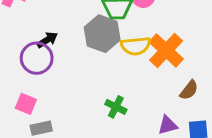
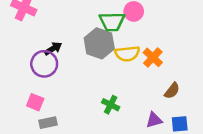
orange cross: (166, 50) -> (153, 57), size x0.7

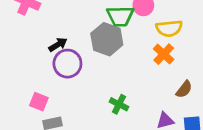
yellow semicircle: (127, 54) -> (169, 28), moved
purple circle: (44, 64) -> (67, 64), moved

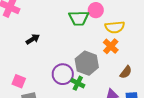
gray hexagon: (107, 39) -> (87, 63), moved
purple circle: (67, 64) -> (63, 74), moved

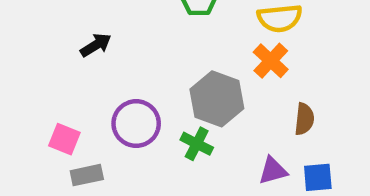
brown semicircle: (126, 72) -> (304, 119), turned -32
purple circle: (63, 74) -> (136, 124), moved

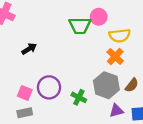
gray hexagon: (217, 99) -> (106, 85), moved
brown semicircle: (304, 119) -> (132, 85), turned 32
pink square: (64, 139) -> (25, 93), moved

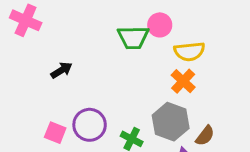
brown semicircle: (132, 85) -> (205, 136), moved

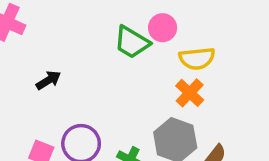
green trapezoid: (133, 37) -> (132, 42), turned 32

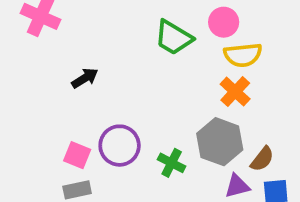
pink circle: (163, 28) -> (224, 22), moved

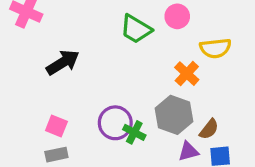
yellow semicircle: (243, 55) -> (215, 48), moved
black arrow: (85, 78) -> (63, 62), size x1.5
purple circle: (120, 146) -> (115, 123), moved

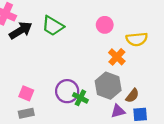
pink circle: (177, 16) -> (105, 25), moved
green trapezoid: (136, 29) -> (53, 26), moved
black arrow: (63, 62) -> (21, 30), moved

